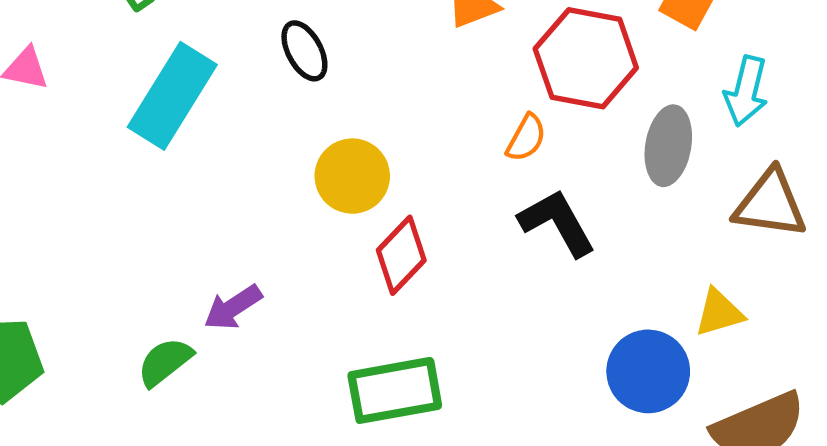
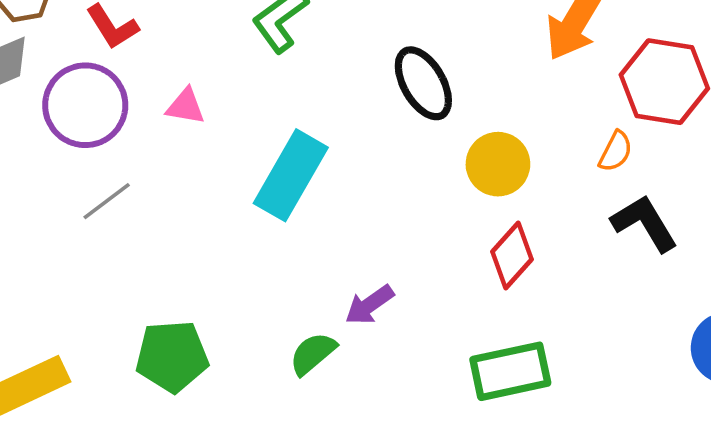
black ellipse: (304, 51) -> (423, 83), size x1.4
cyan rectangle: (172, 96) -> (291, 175), moved
yellow circle: (352, 176) -> (498, 164), moved

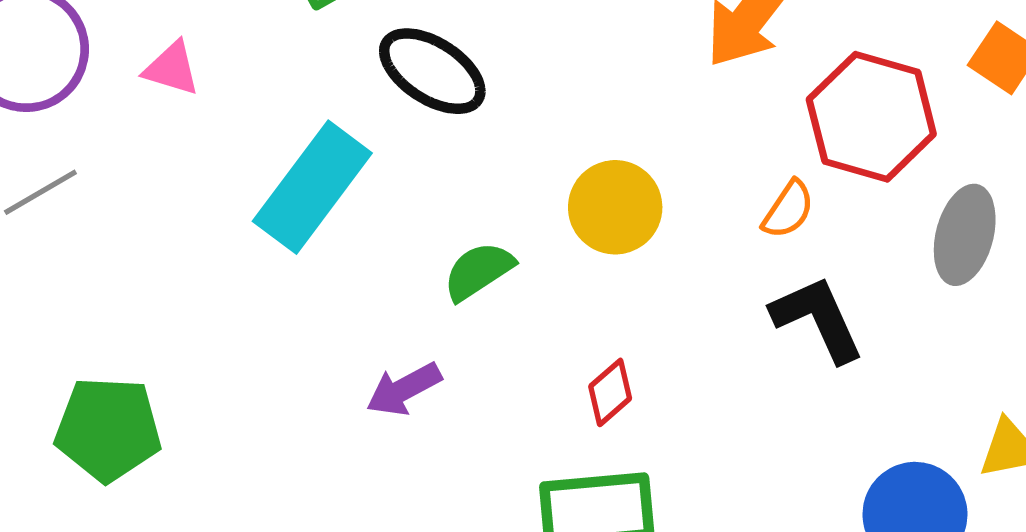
black ellipse: (423, 83) -> (432, 71), moved, turned -34
red diamond: (512, 256) -> (610, 392), moved, size x0.7
green semicircle: (313, 354) -> (479, 271), moved

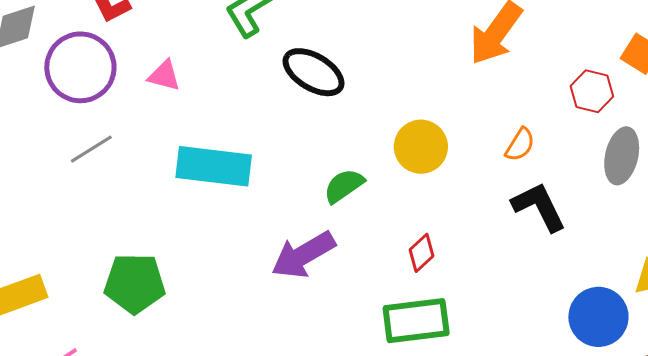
red hexagon: (871, 117) -> (592, 91), moved, size x0.6
cyan rectangle: (312, 187) -> (214, 166), moved, turned 62
purple arrow: (404, 389) -> (303, 255), size x1.5

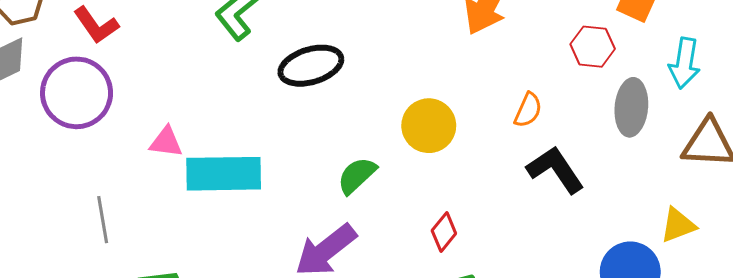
black ellipse: (314, 72) -> (311, 66), turned -40
pink triangle: (164, 76) -> (166, 142), moved
gray line: (91, 149) -> (103, 220), moved, turned -60

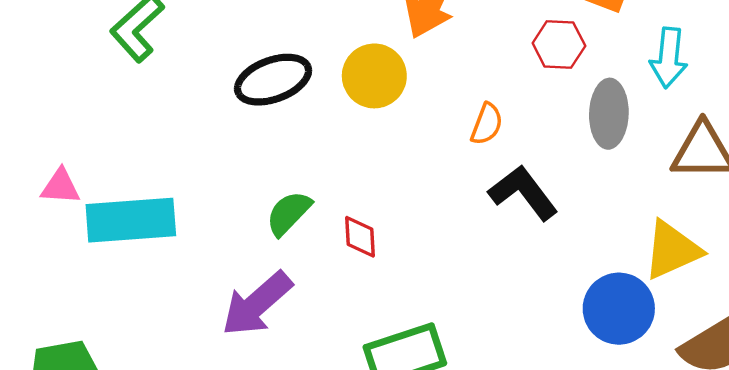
black ellipse: (311, 66) -> (273, 80), moved
yellow circle: (429, 126) -> (374, 76), moved
yellow triangle: (678, 225) -> (672, 250), size x1.4
red diamond: (444, 232) -> (360, 237), moved, turned -39

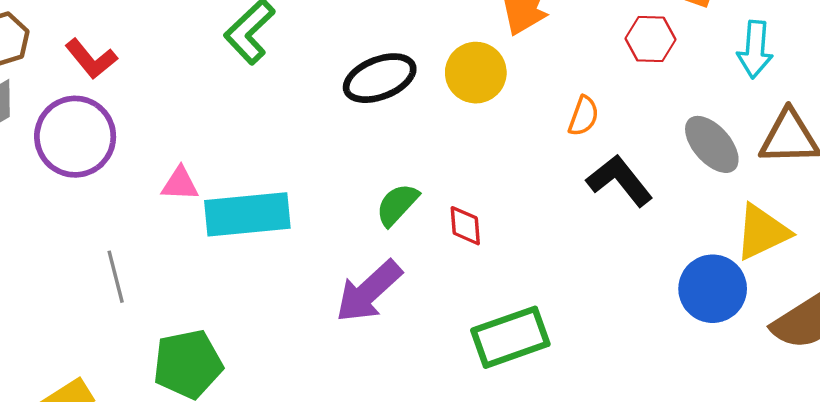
gray ellipse: (609, 114) -> (712, 144), moved, turned -42

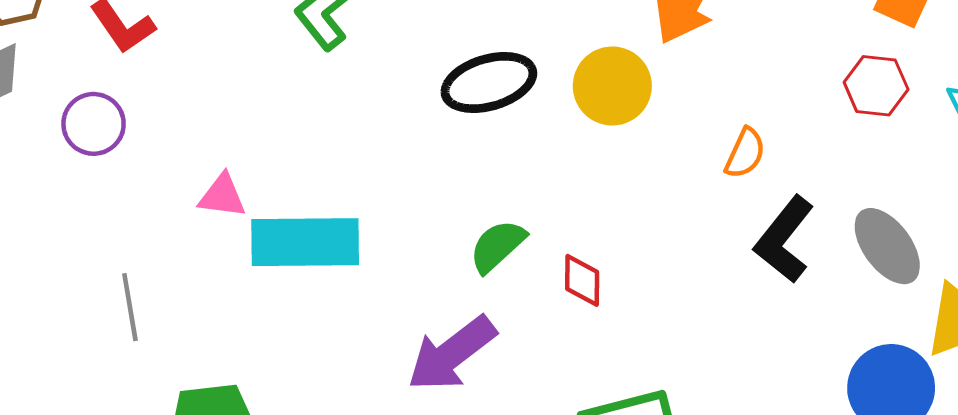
red hexagon: (650, 39) -> (876, 86), moved
purple circle: (75, 137) -> (94, 124), size x0.6
gray ellipse: (712, 144) -> (887, 246), moved
black L-shape: (620, 180) -> (784, 240), turned -108

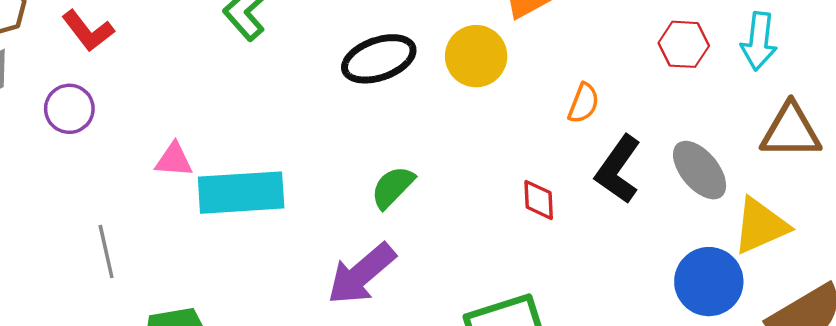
red diamond: (582, 280) -> (539, 200), moved

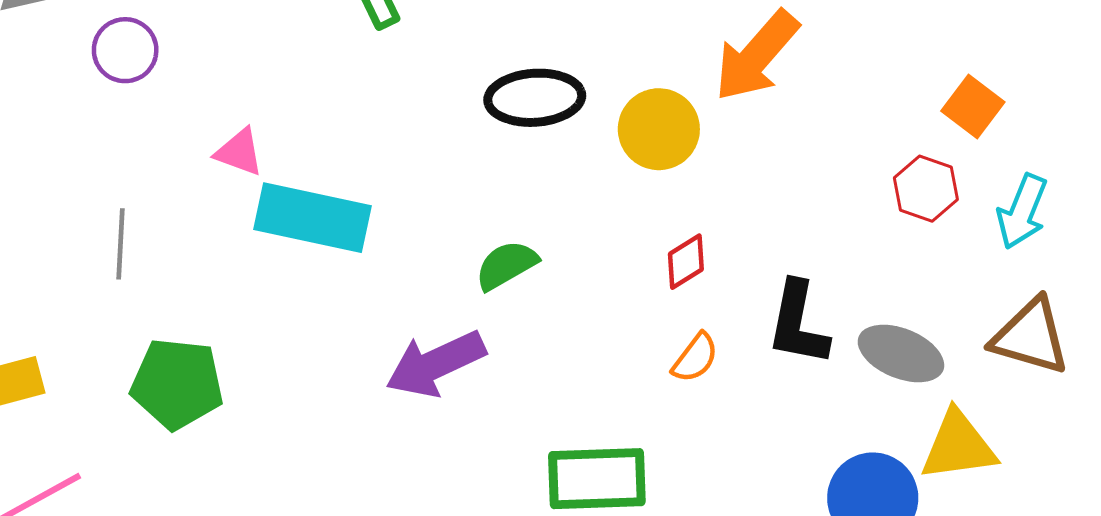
orange semicircle: (584, 103) -> (695, 358), moved
black L-shape: (618, 169) -> (798, 324), turned -40
gray ellipse: (700, 170) -> (901, 353), turned -44
red diamond: (539, 200) -> (686, 262), moved, turned 45

